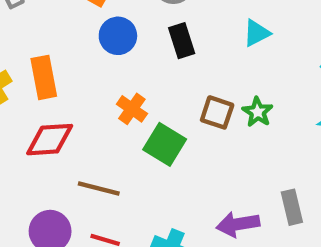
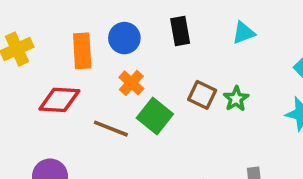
blue circle: (118, 36) -> (124, 38), moved
orange rectangle: (44, 77) -> (82, 51), moved
brown line: (99, 188) -> (111, 129), moved

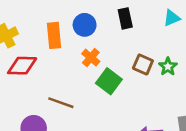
red diamond: (59, 100) -> (22, 66), moved
brown line: (111, 129) -> (61, 103), moved

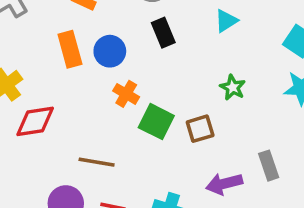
orange rectangle: (54, 35) -> (70, 49), moved
brown square: (143, 65) -> (200, 129), moved, turned -30

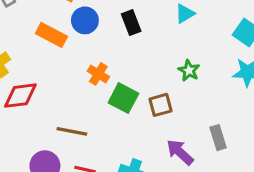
orange rectangle: (70, 49) -> (51, 35), turned -48
blue circle: (110, 51) -> (85, 20), moved
purple arrow: (224, 184) -> (180, 152), turned 56

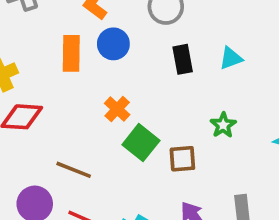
black rectangle: (131, 23) -> (183, 59), moved
orange rectangle: (51, 35) -> (71, 53), turned 52

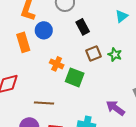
cyan triangle: (231, 58) -> (122, 16), moved
brown square: (182, 159) -> (94, 54), moved

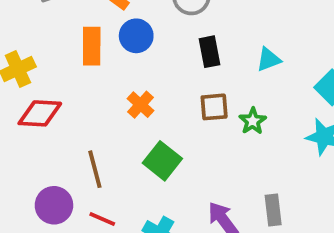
cyan triangle: (122, 16) -> (269, 59), moved
green square: (75, 77) -> (162, 161), moved
brown line: (44, 103) -> (95, 169), turned 54

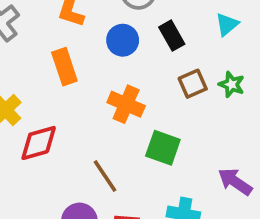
blue circle: (136, 36) -> (123, 40), moved
orange cross: (141, 105) -> (126, 104), size x1.4

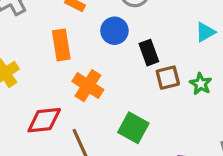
black rectangle: (172, 36) -> (149, 53), moved
orange cross: (126, 104) -> (88, 86), moved
red diamond: (39, 143) -> (44, 120), moved

